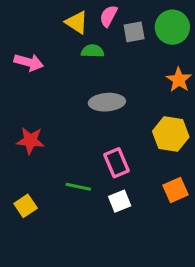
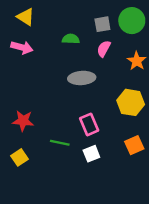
pink semicircle: (109, 16) -> (104, 49), moved
yellow triangle: (77, 22) -> (26, 17), moved
red star: (30, 140) -> (23, 121), moved

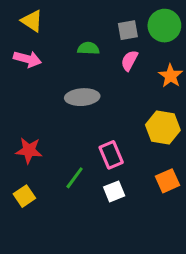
gray ellipse: (82, 78) -> (82, 97), moved
green line: (60, 143) -> (75, 178), turned -66

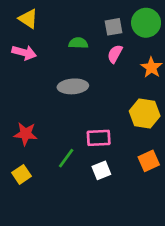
pink rectangle: (111, 155) -> (99, 138), turned -70

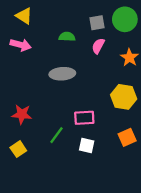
white square: (101, 170) -> (87, 146), turned 35

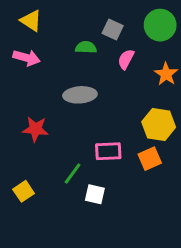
gray square: (97, 23) -> (113, 30), moved, turned 35
red star: (22, 114) -> (35, 129), moved
orange square: (127, 137) -> (150, 159), moved
white square: (87, 146) -> (95, 194), moved

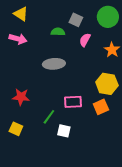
red star: (35, 129) -> (21, 97), moved
yellow square: (24, 191) -> (16, 129), turned -32

